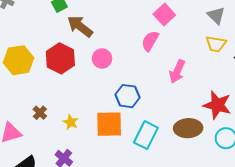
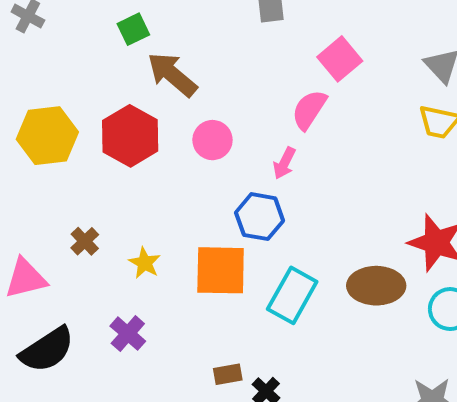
pink arrow: (177, 71) -> (284, 163), moved, size x0.7

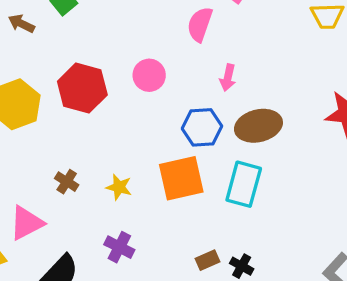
brown arrow: (172, 74) -> (21, 24), moved, size x0.6
pink semicircle: (309, 110) -> (200, 24), moved
pink arrow: (284, 163) -> (228, 78), moved
brown ellipse: (376, 286) -> (258, 126), moved

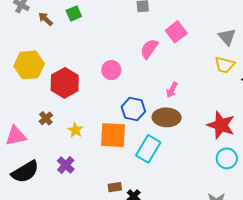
pink arrow: (228, 78) -> (172, 90), moved
red hexagon: (82, 88) -> (65, 83), moved

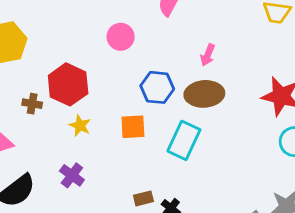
red hexagon: (65, 83) -> (68, 84), moved
brown cross: (46, 118) -> (32, 104), moved, turned -32
orange square: (113, 135) -> (133, 127), size x0.7

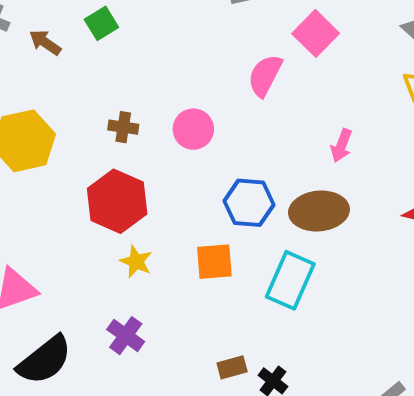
pink arrow: (208, 55) -> (341, 146), moved
brown cross: (32, 104) -> (123, 127), moved

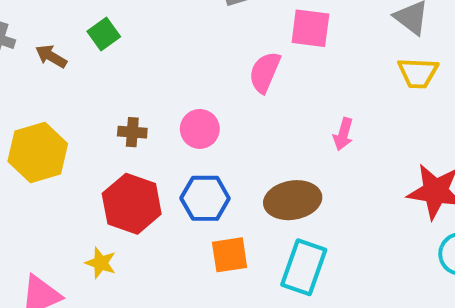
pink square: (316, 33) -> (310, 28), turned -33
blue hexagon: (249, 203) -> (205, 198), moved
brown ellipse: (319, 211) -> (293, 200), moved
yellow star: (136, 262) -> (101, 263), moved

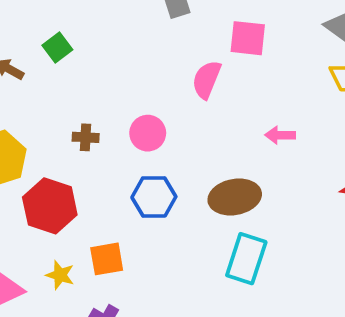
pink arrow: (343, 134) -> (280, 135), turned 76
red hexagon: (132, 204) -> (50, 206), moved
orange square: (230, 255) -> (107, 259), moved
yellow star: (101, 263) -> (60, 275), moved

